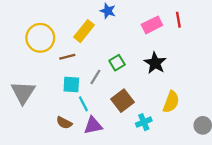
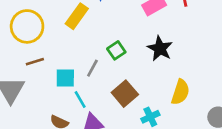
brown line: (67, 57) -> (35, 62), moved

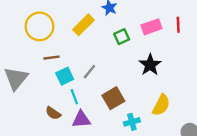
green square: (116, 50) -> (122, 37), moved
brown line: (35, 62) -> (51, 58), moved
cyan square: (65, 78) -> (65, 76), turned -36

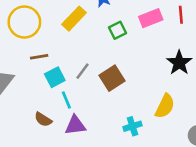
black star: (150, 65) -> (179, 63), moved
brown square: (113, 98) -> (112, 78), moved

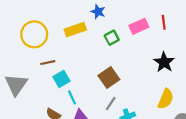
yellow rectangle: (74, 19) -> (75, 30), turned 30
gray line: (83, 71) -> (111, 103), moved
yellow semicircle: (165, 106) -> (166, 99), moved

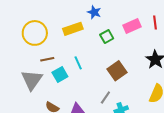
brown square: (109, 78) -> (117, 71), moved
gray triangle: (16, 85) -> (32, 80), moved
cyan line: (72, 97) -> (78, 63), moved

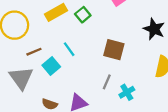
green square: (107, 36) -> (83, 15), moved
brown square: (117, 71) -> (114, 50), turned -30

